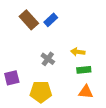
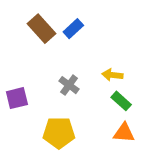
green rectangle: (84, 70) -> (121, 101), turned 48
purple square: (12, 78) -> (17, 98), moved

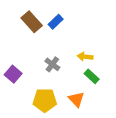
purple square: (17, 98) -> (13, 74), turned -35
orange triangle: (124, 133) -> (76, 99), moved, turned 42

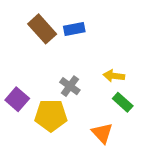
blue rectangle: (56, 22) -> (74, 29), turned 32
yellow pentagon: (45, 100) -> (51, 115), moved

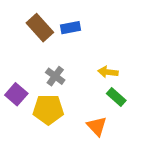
gray cross: (70, 86) -> (55, 76), moved

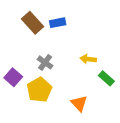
green rectangle: (116, 97) -> (106, 78), moved
yellow pentagon: (48, 110) -> (39, 90), turned -30

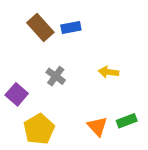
green rectangle: (106, 78) -> (127, 121), moved, turned -63
yellow pentagon: (39, 90) -> (39, 129), moved

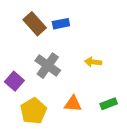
gray cross: (56, 76) -> (48, 66), size x1.5
orange triangle: (97, 126) -> (73, 104), moved, turned -42

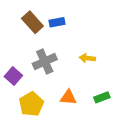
gray cross: (48, 66) -> (45, 61), turned 30

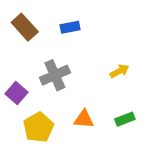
brown rectangle: (32, 22) -> (25, 27), moved
yellow arrow: (87, 58) -> (119, 71), moved, turned 144

